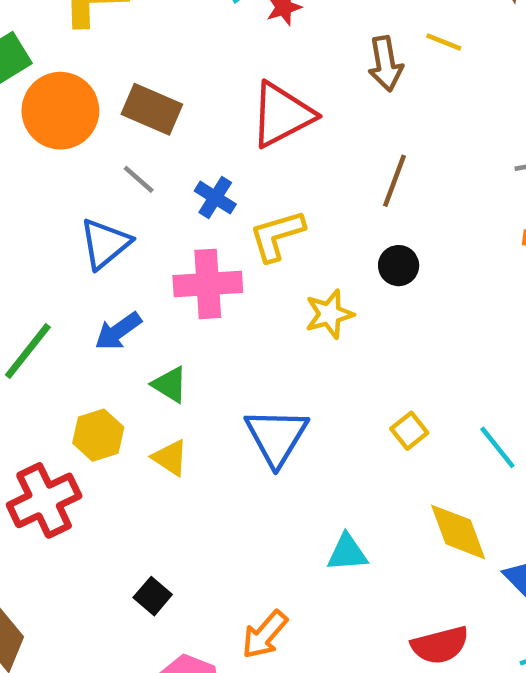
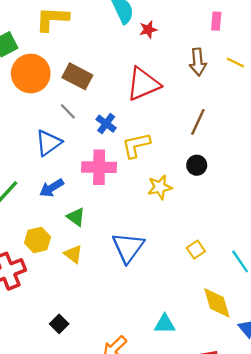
yellow line: (444, 42) -> (235, 62), moved
cyan triangle: (347, 553) -> (165, 324), moved

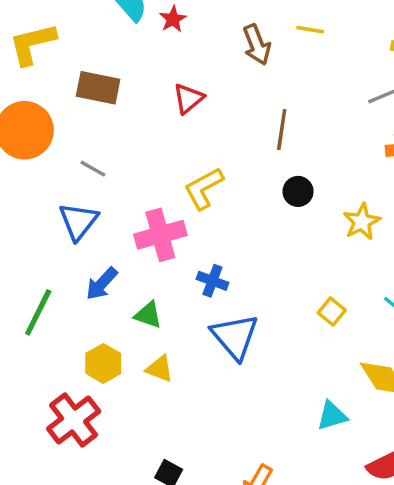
brown rectangle: (77, 76) -> (98, 88), moved
red triangle: (143, 84) -> (188, 98), size x0.6
blue cross: (106, 124) -> (212, 281), moved
yellow star: (160, 187) -> (362, 222), moved
cyan triangle: (165, 324) -> (332, 416), moved

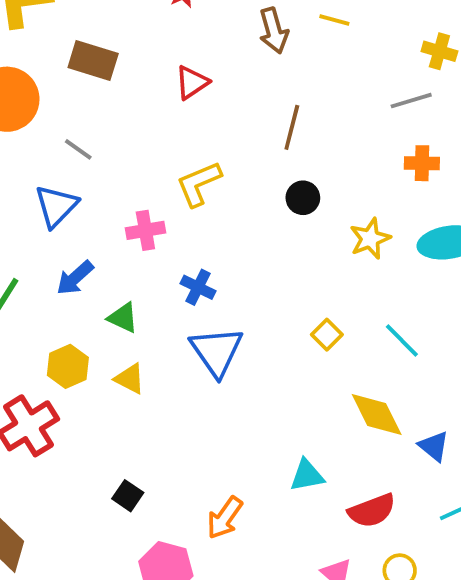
pink cross: (160, 235) -> (145, 230), size x0.7
cyan triangle: (332, 416) -> (307, 475), moved

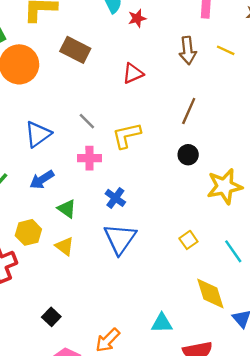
gray line: (78, 149) -> (87, 121), moved
yellow star: (370, 239) -> (225, 186), size x1.4

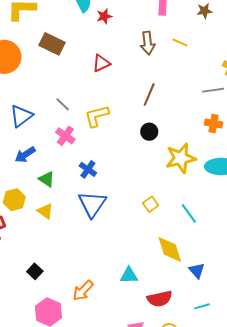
pink cross: (89, 158) -> (65, 136), turned 36

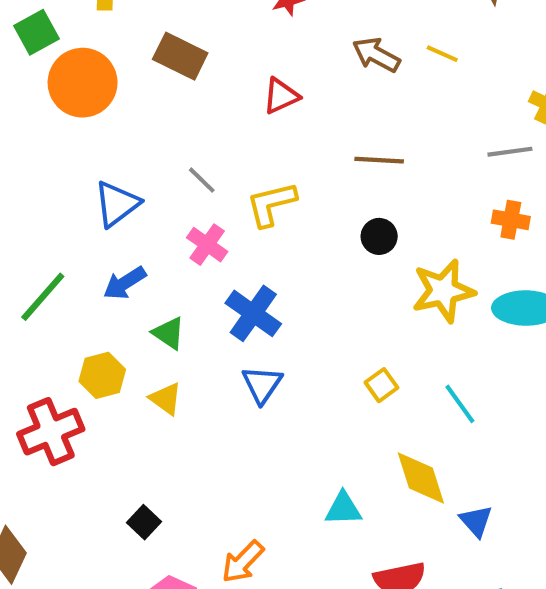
brown arrow: (148, 43) -> (376, 55), turned 125
brown line: (149, 94) -> (379, 160), turned 70
blue cross: (88, 169) -> (253, 313), size x1.5
blue triangle: (92, 204) -> (262, 384), size x0.7
cyan triangle: (129, 275) -> (343, 509), moved

